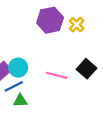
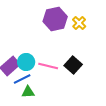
black square: (86, 69) -> (73, 65), moved
pink line: (57, 75) -> (48, 66), moved

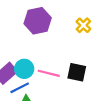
purple hexagon: (55, 19) -> (38, 21), moved
black square: (73, 65) -> (77, 72), turned -30

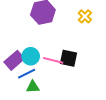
black square: (77, 72) -> (69, 58), moved

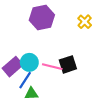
black square: (69, 58) -> (68, 64), turned -30
blue line: (27, 74) -> (25, 80), turned -30

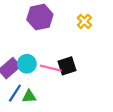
blue line: (25, 80) -> (15, 93), moved

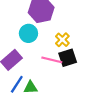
yellow cross: (84, 21) -> (62, 40), moved
cyan circle: (27, 64) -> (28, 33), moved

